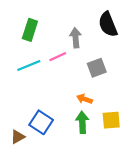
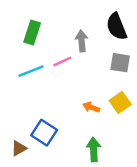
gray square: (97, 68) -> (120, 63), moved, turned 30
yellow square: (111, 120) -> (120, 102), moved, turned -30
green arrow: (82, 122) -> (94, 149), moved

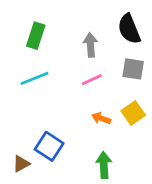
pink line: (62, 61) -> (92, 80), moved

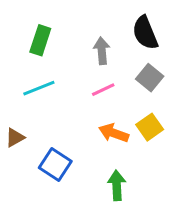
gray square: (133, 69) -> (150, 78), turned 30
orange arrow: (101, 118) -> (114, 133), size x1.4
brown triangle: (21, 164) -> (15, 138), moved

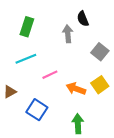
black semicircle: (145, 33) -> (83, 19), moved, size x0.7
pink line: (103, 90) -> (50, 75), moved

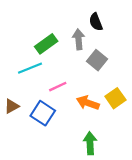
green rectangle: (27, 27) -> (46, 44), moved, turned 36
gray square: (100, 52) -> (97, 60), moved
blue square: (37, 110) -> (43, 113), moved

